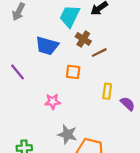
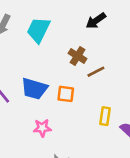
cyan trapezoid: (70, 16) -> (38, 30), moved
blue trapezoid: (47, 46) -> (34, 89), moved

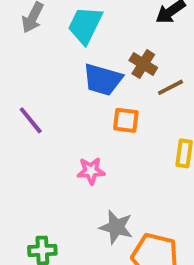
blue trapezoid: (34, 89) -> (103, 80), moved

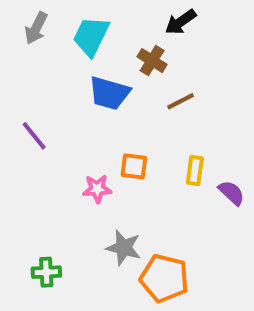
brown cross: (143, 64) -> (152, 61), moved
orange square: (126, 120) -> (134, 166), moved

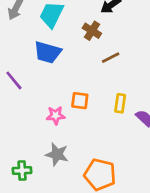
blue trapezoid: (109, 93) -> (48, 52), moved
gray star: (124, 248) -> (57, 154), moved

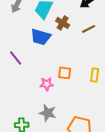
brown cross: (92, 31) -> (63, 23), moved
brown line: (111, 58) -> (89, 29), moved

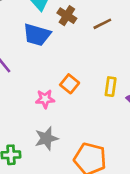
orange square: (65, 73) -> (70, 84), turned 32
gray star: (48, 113) -> (46, 138), turned -30

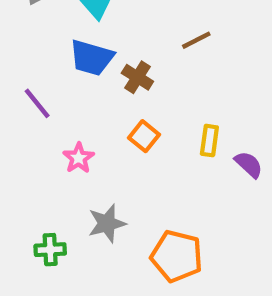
brown cross: (67, 16) -> (137, 77), moved
pink star: (45, 99) -> (79, 158), moved, turned -30

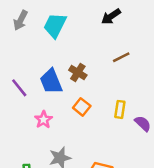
brown line: (196, 40) -> (121, 57), moved
blue trapezoid: (92, 58) -> (51, 81), moved, turned 52

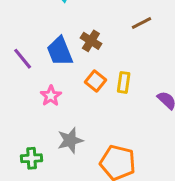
yellow rectangle: (120, 109) -> (124, 82), moved

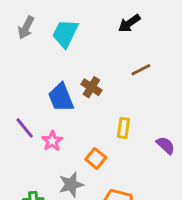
purple line: (23, 59) -> (25, 128), moved
orange square: (95, 81) -> (96, 158), moved

